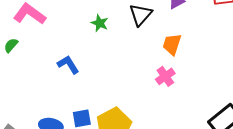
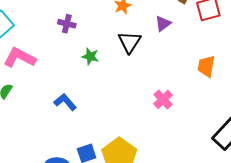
orange trapezoid: (172, 44) -> (206, 66), moved

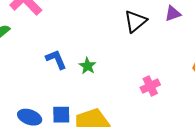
green star: (90, 56) -> (87, 66), moved

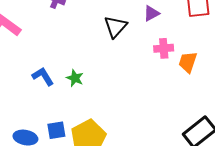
pink cross: (150, 86) -> (164, 48), moved, turned 30

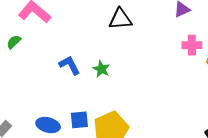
black triangle: (115, 27) -> (120, 19), moved, turned 40

